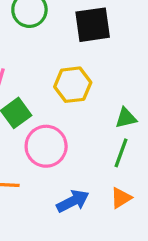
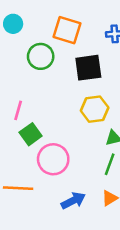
yellow hexagon: (73, 85) -> (95, 109), moved

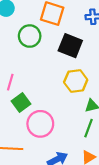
black square: (88, 68) -> (70, 46), turned 30

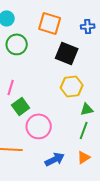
green circle: (30, 36) -> (17, 44), moved

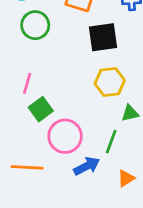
black square: (67, 53) -> (103, 37), turned -30
green line: (84, 130) -> (111, 142), moved
blue arrow: (55, 159) -> (87, 166), moved

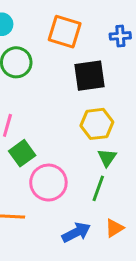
green triangle: (130, 113) -> (107, 158), moved, turned -42
blue arrow: (87, 166) -> (76, 232), moved

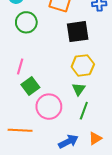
green triangle: (107, 158) -> (79, 89), moved

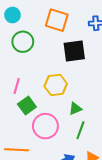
yellow hexagon: (83, 65) -> (56, 85), moved
green triangle: (79, 89) -> (75, 109), turned 32

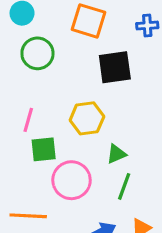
green square: (27, 106) -> (44, 149), turned 30

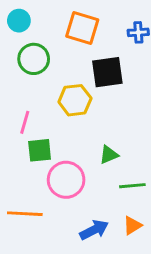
yellow hexagon: (87, 118) -> (75, 100), moved
green line: (124, 186) -> (132, 186), moved, turned 65

